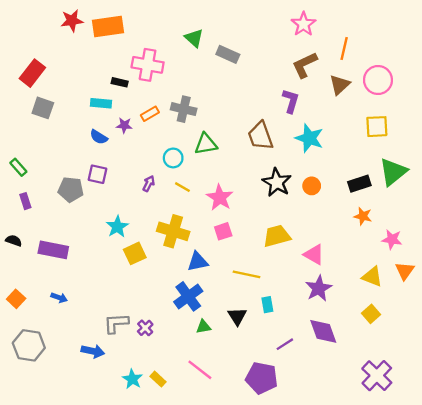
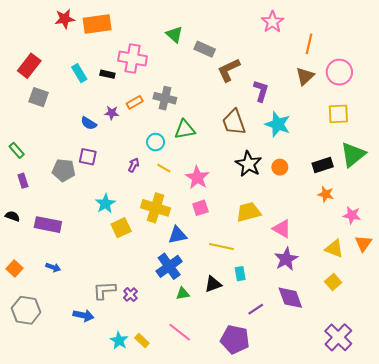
brown L-shape: (305, 65) -> (229, 70), moved
cyan rectangle: (101, 103) -> (79, 73), moved, turned 54
black triangle: (237, 316) -> (213, 284), turned 42

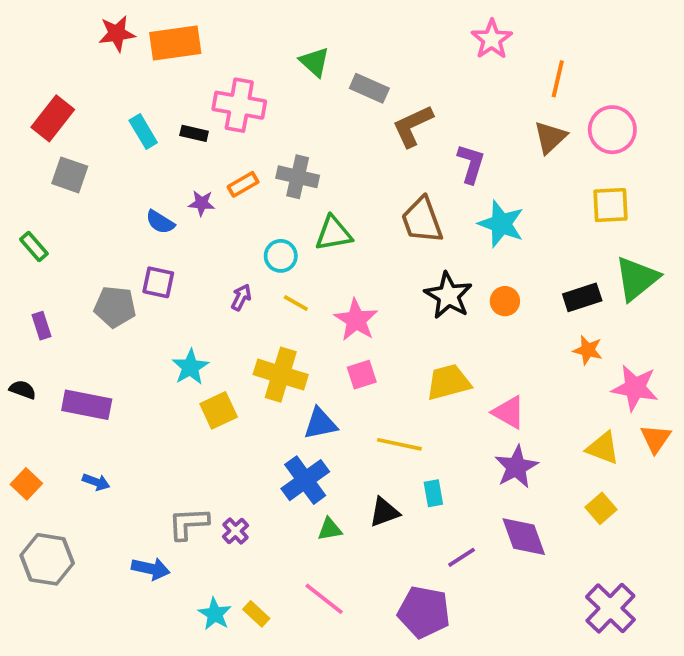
green rectangle: (17, 150) -> (34, 246), moved
pink star: (352, 215) -> (635, 388), size x1.4

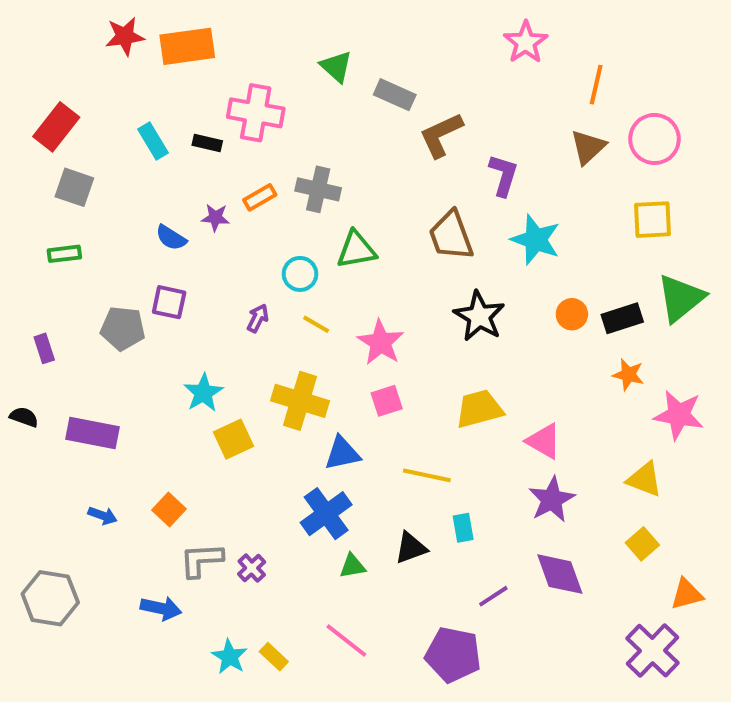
green rectangle: (34, 246) -> (64, 254), moved, turned -56
orange circle: (505, 301) -> (572, 314), moved
orange triangle: (656, 439) -> (687, 594), moved, turned 40
orange square: (26, 484) -> (169, 510), moved

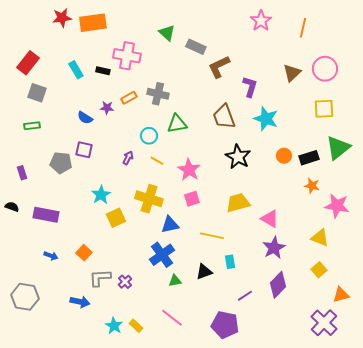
orange line: (596, 85) -> (303, 28), moved
purple diamond: (560, 574) -> (278, 285), turned 64

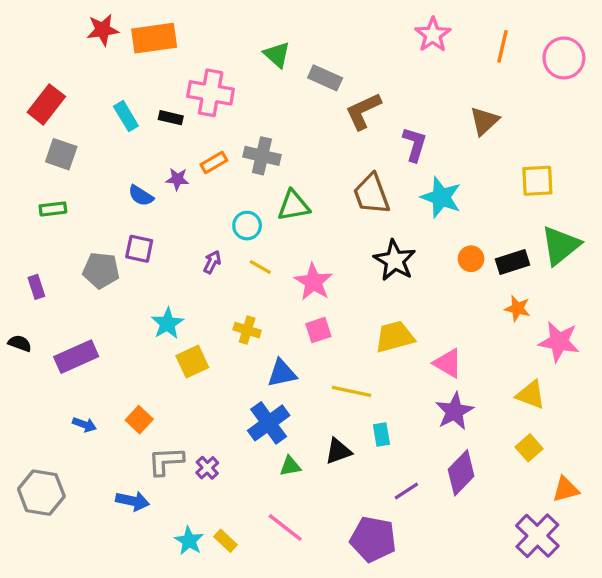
pink circle: (325, 69) -> (564, 58), moved
yellow cross: (149, 199) -> (247, 330), size x0.6
purple rectangle: (46, 215) -> (76, 357), turned -35

